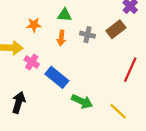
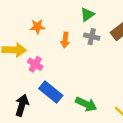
green triangle: (65, 15) -> (87, 14), moved, turned -40
blue rectangle: (57, 77) -> (51, 92), moved

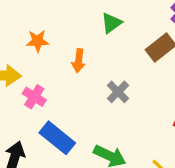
gray cross: (92, 37) -> (118, 92), moved, turned 32

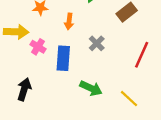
blue rectangle: (57, 138) -> (63, 58), moved, turned 55

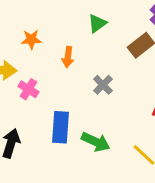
blue rectangle: (63, 58) -> (61, 127), moved

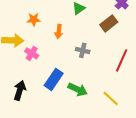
gray cross: (103, 85) -> (83, 50), turned -32
blue rectangle: (61, 127) -> (54, 79), turned 30

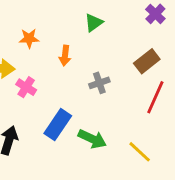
brown rectangle: (109, 23) -> (147, 61), moved
gray cross: (83, 50) -> (99, 83), turned -32

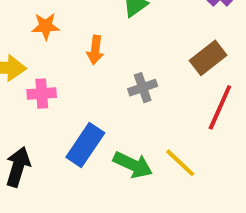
pink cross: (26, 87) -> (42, 94), turned -36
yellow line: (140, 152) -> (180, 163), moved

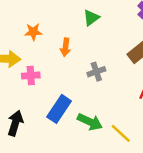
yellow line: (180, 163) -> (121, 133), moved

